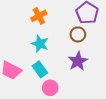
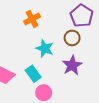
cyan star: (40, 44) -> (45, 48), moved

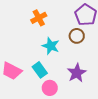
purple star: (72, 65) -> (77, 73), moved

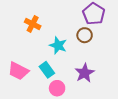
orange cross: (39, 18) -> (33, 24), moved, turned -35

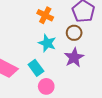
orange cross: (33, 24) -> (45, 15), moved
purple star: (85, 73) -> (74, 58), moved

